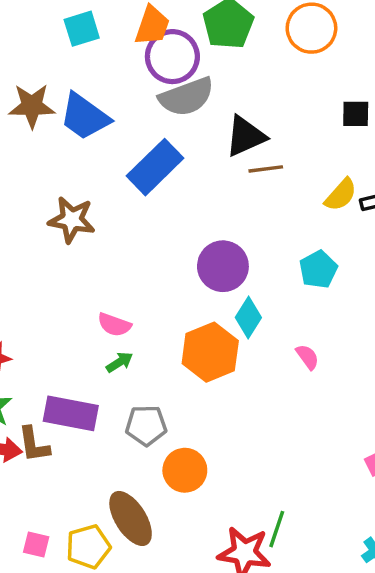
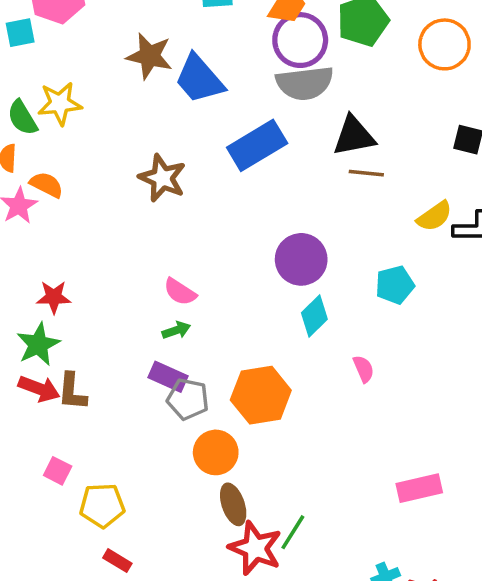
orange hexagon: (210, 352) -> (261, 395), moved
purple rectangle: (71, 413) -> (168, 377), moved, size x0.7
brown ellipse: (131, 518) -> (233, 504), moved, size x0.7
pink square: (36, 545) -> (58, 471), moved

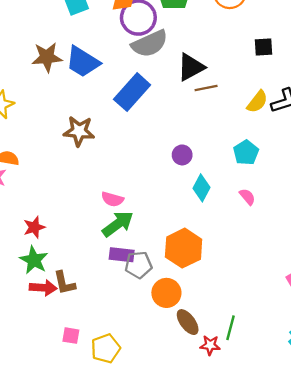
purple circle: (301, 259) -> (182, 155), size x0.6
green arrow: (176, 330) -> (118, 224), size x1.8
pink semicircle: (364, 369) -> (247, 197), moved
red star: (255, 548) -> (210, 345), size x0.6

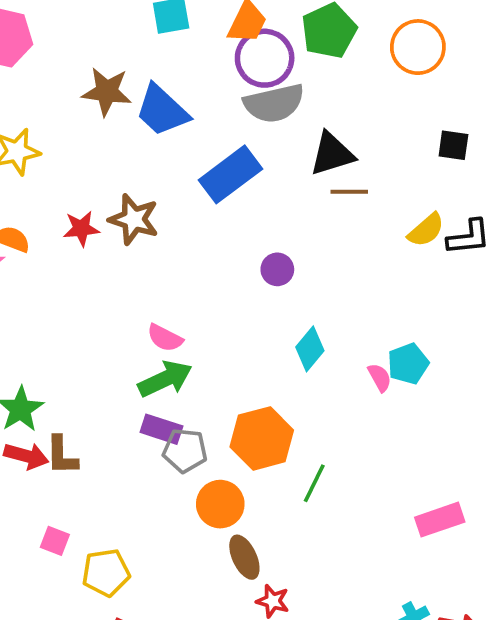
cyan pentagon: (246, 153) -> (408, 364), moved
purple circle: (182, 155) -> (277, 269), moved
red star: (34, 227) -> (81, 229), moved
green line: (231, 328) -> (314, 483), moved

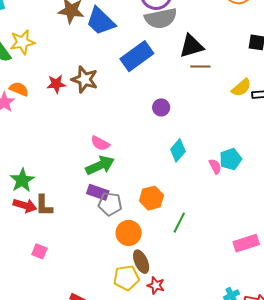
orange hexagon: (262, 438) -> (151, 198), size x0.7
yellow pentagon: (106, 573) -> (126, 278), moved

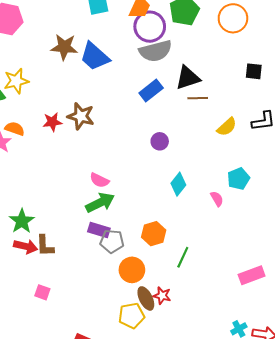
blue rectangle: (137, 56) -> (151, 91), moved, size x0.7
yellow semicircle: (241, 88) -> (227, 127), moved
cyan pentagon: (231, 159) -> (238, 179), moved
red star: (156, 285) -> (162, 296), moved

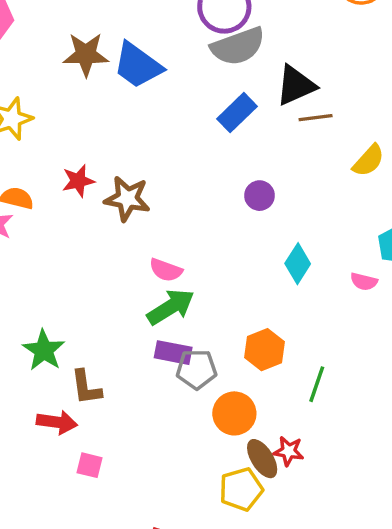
brown star: (81, 116) -> (127, 199), moved
pink semicircle: (217, 199) -> (364, 282), turned 140
red arrow: (26, 246) -> (57, 422), moved

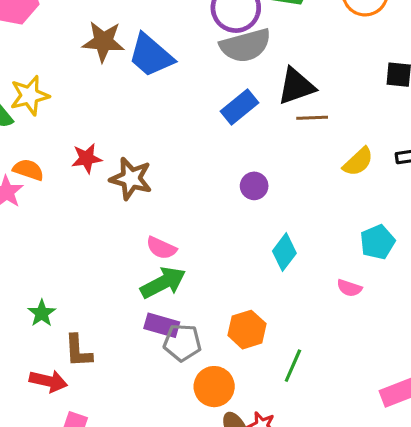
pink semicircle: (364, 282) -> (349, 288), moved
green star: (44, 350) -> (42, 313), size x0.7

